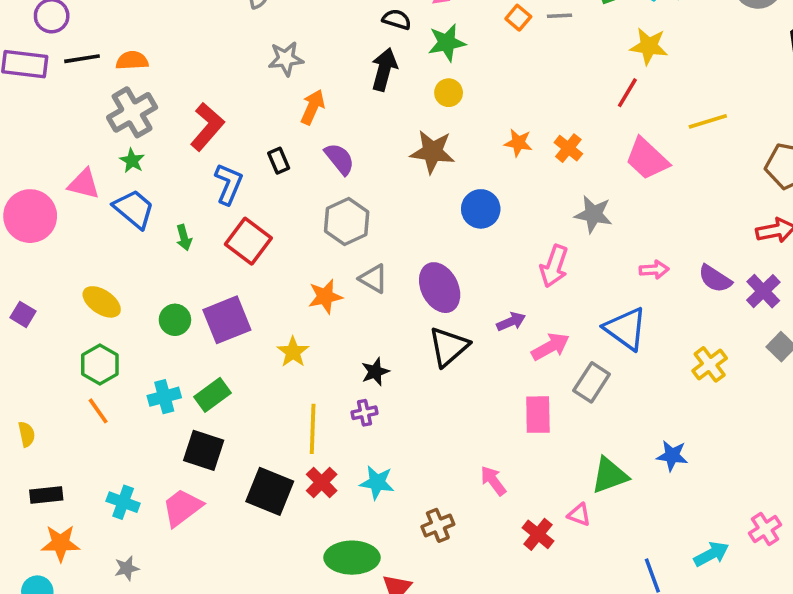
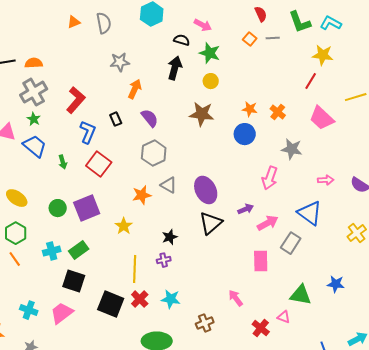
green star: (447, 43) -> (210, 53), turned 30
blue circle: (481, 209) -> (245, 134), moved
green triangle: (609, 475) -> (301, 295), turned 30

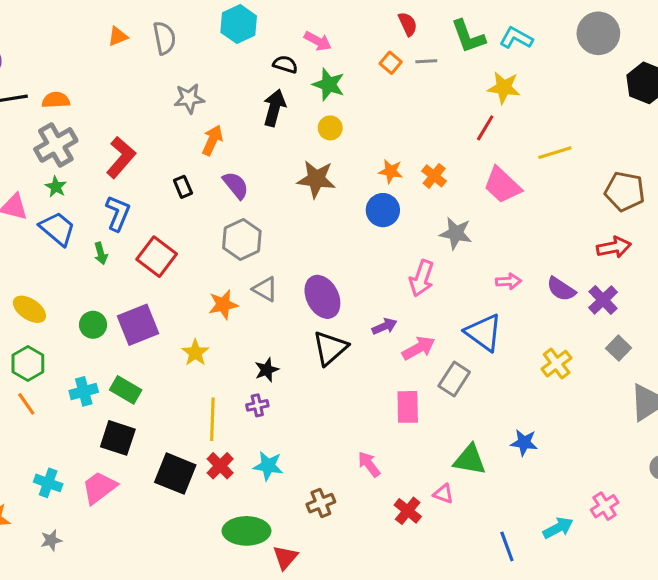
blue L-shape: (88, 132) -> (118, 213), moved
green rectangle: (79, 250) -> (126, 390), turned 66

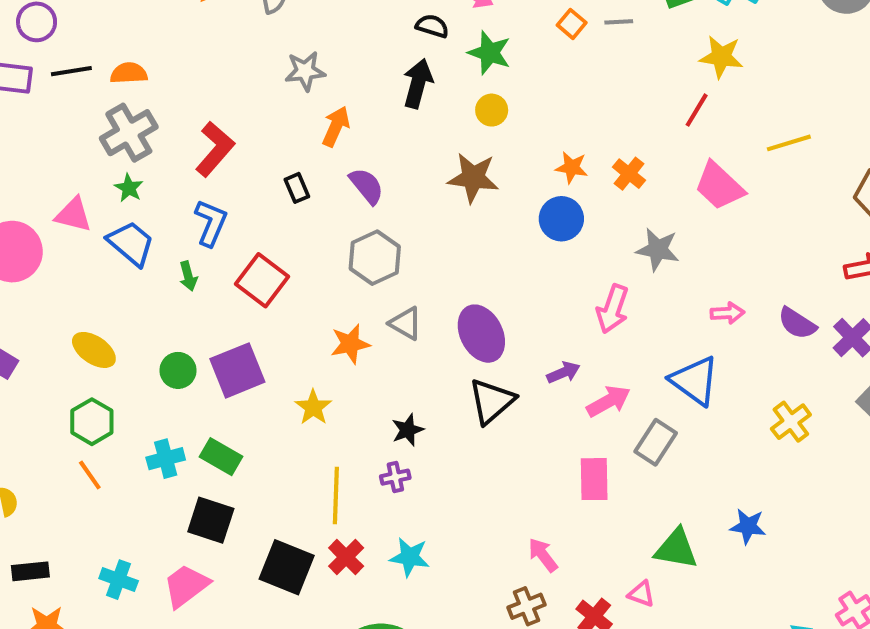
brown cross: (321, 503) -> (526, 606), moved

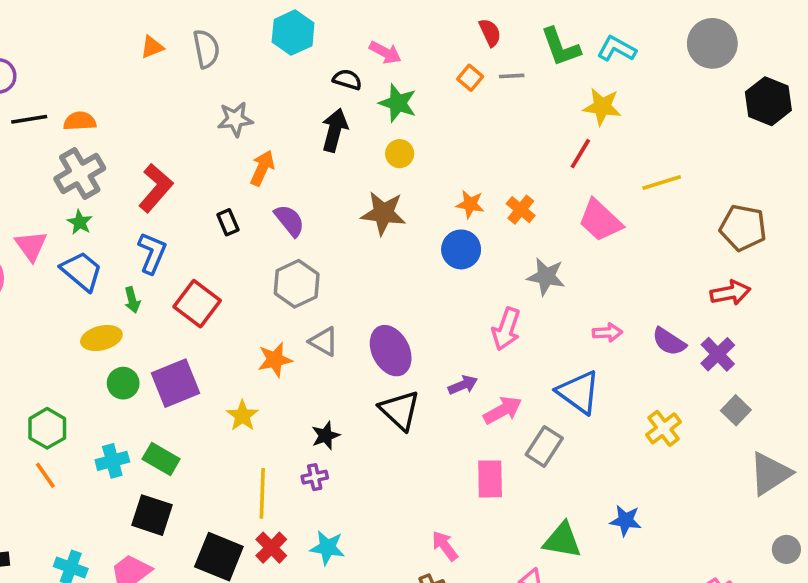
pink triangle: (73, 215) -> (31, 246), turned 40
yellow ellipse: (94, 350) -> (101, 338), moved, turned -48
black triangle: (492, 401) -> (400, 410), turned -36

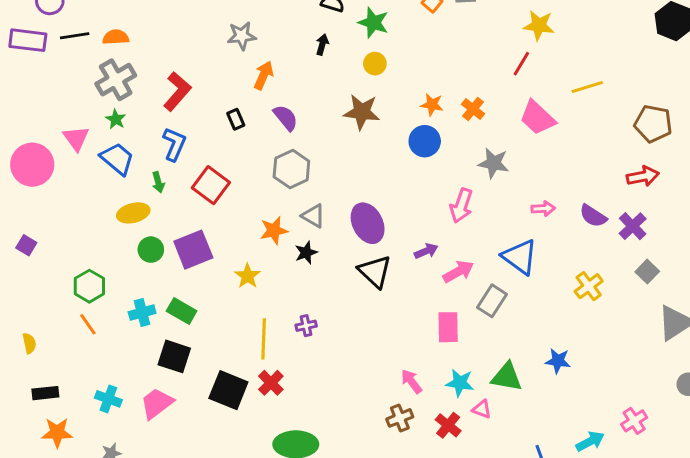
black arrow: (335, 130) -> (322, 45), size x0.6
black star: (326, 436) -> (306, 252), moved
cyan star: (327, 548) -> (460, 383), moved

